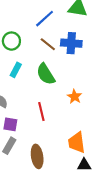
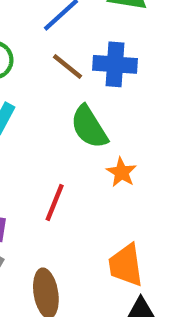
green semicircle: (46, 74) -> (89, 127), moved
red line: (41, 112) -> (55, 203), turned 36

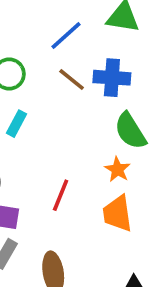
green semicircle: (89, 127) -> (130, 131), moved
orange trapezoid: (126, 265) -> (117, 214), moved

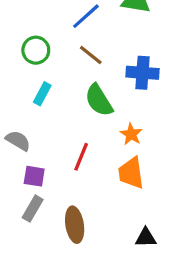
blue cross: (112, 78) -> (142, 73), moved
green semicircle: (130, 131) -> (99, 100), moved

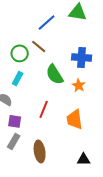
green circle: (36, 50) -> (20, 53), moved
brown line: (91, 55) -> (39, 46), moved
cyan rectangle: (42, 94) -> (18, 78), moved
orange star: (131, 134) -> (79, 85), moved

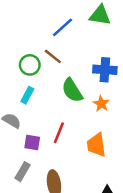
purple square: (15, 121) -> (32, 142), moved

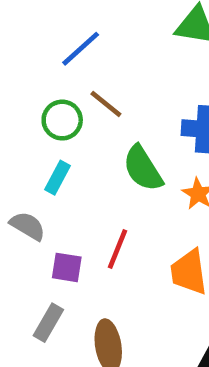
blue line: (62, 27) -> (81, 49), moved

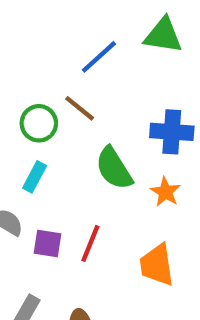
blue line: (81, 49) -> (99, 57), moved
purple square: (67, 267) -> (47, 243), moved

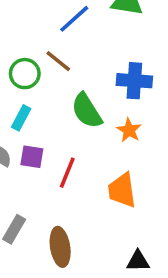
purple square: (47, 243) -> (32, 157), moved

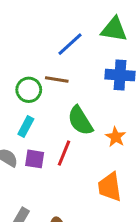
brown line: (58, 61) -> (57, 79), turned -30
blue cross: (134, 81) -> (120, 75), moved
red line: (67, 173) -> (64, 153), moved

